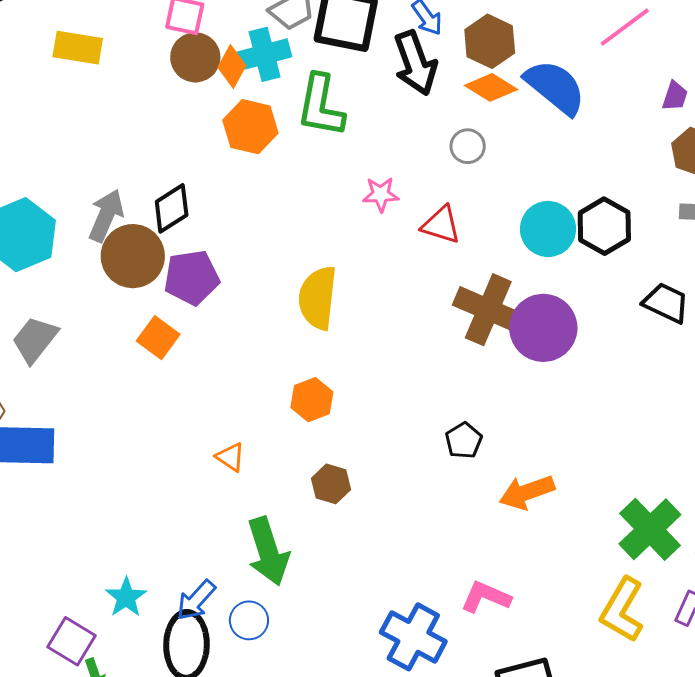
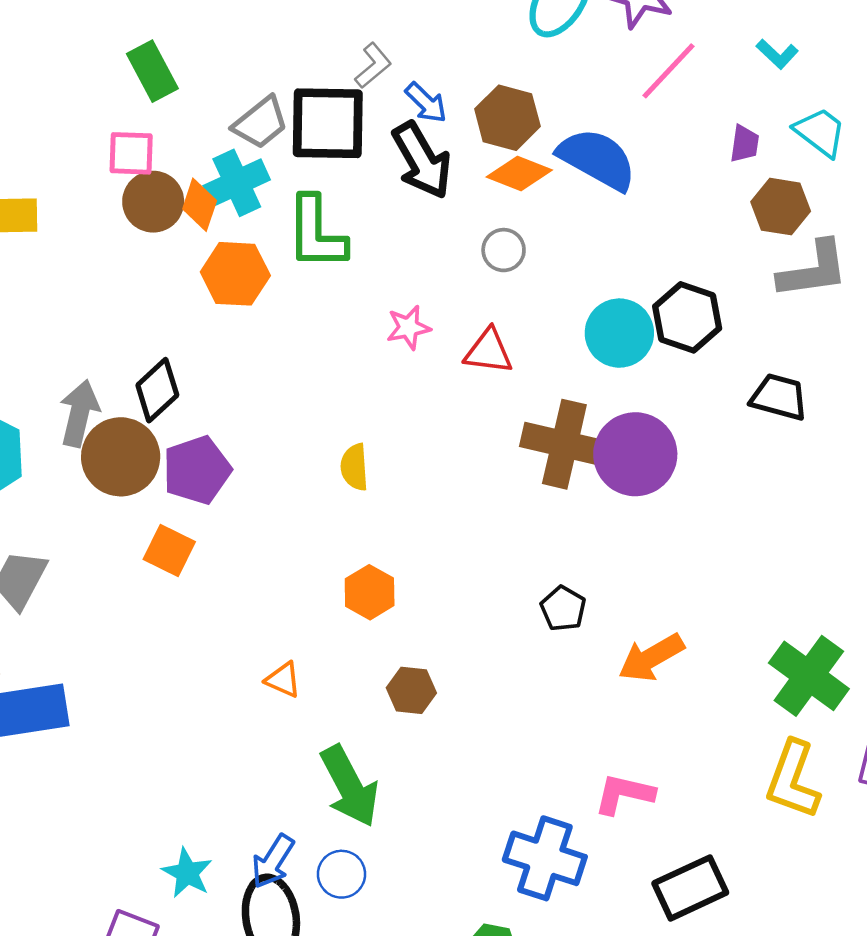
yellow semicircle: (318, 298) -> (354, 467), size x0.6

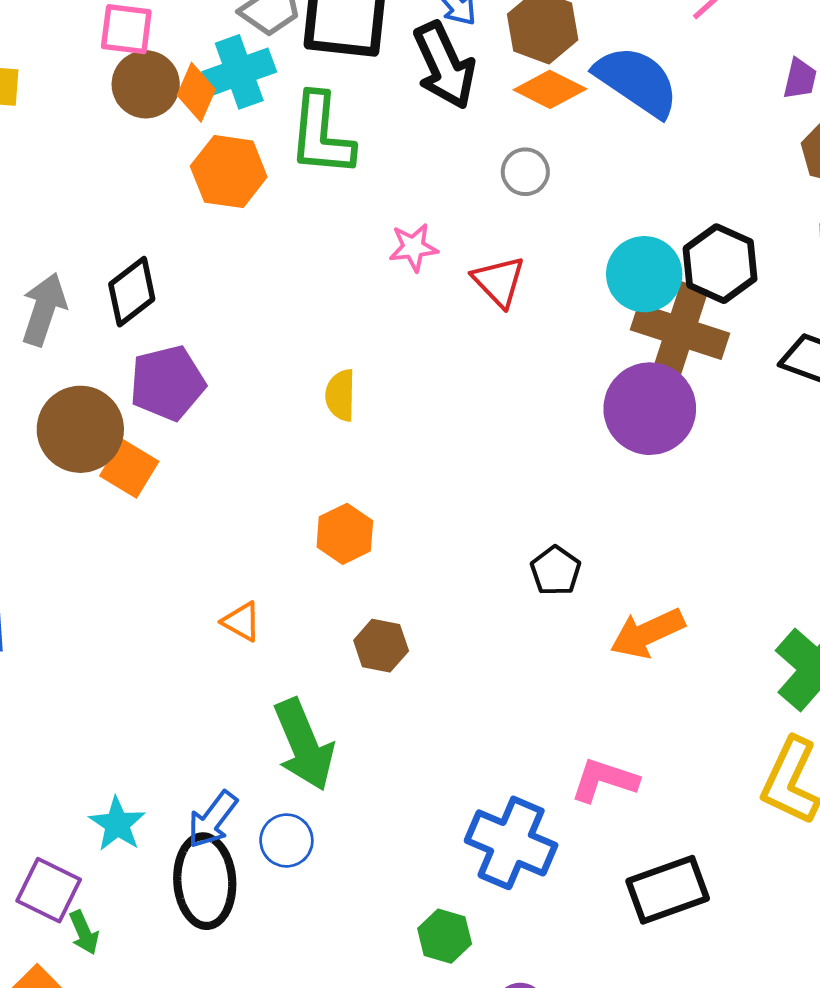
red triangle: (488, 351) -> (499, 281), turned 34
brown cross: (564, 444) -> (680, 332), moved
brown circle: (121, 457) -> (80, 429), moved

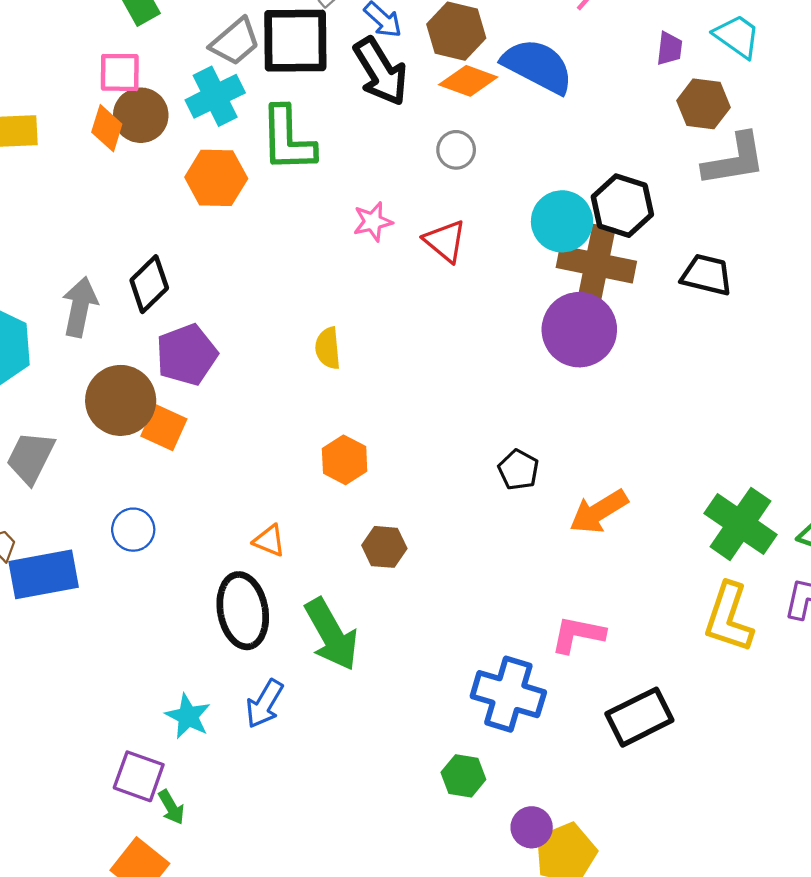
orange diamond: (196, 92) -> (107, 128), moved
blue circle: (286, 840) -> (133, 530), moved
black ellipse: (205, 881) -> (243, 611), moved

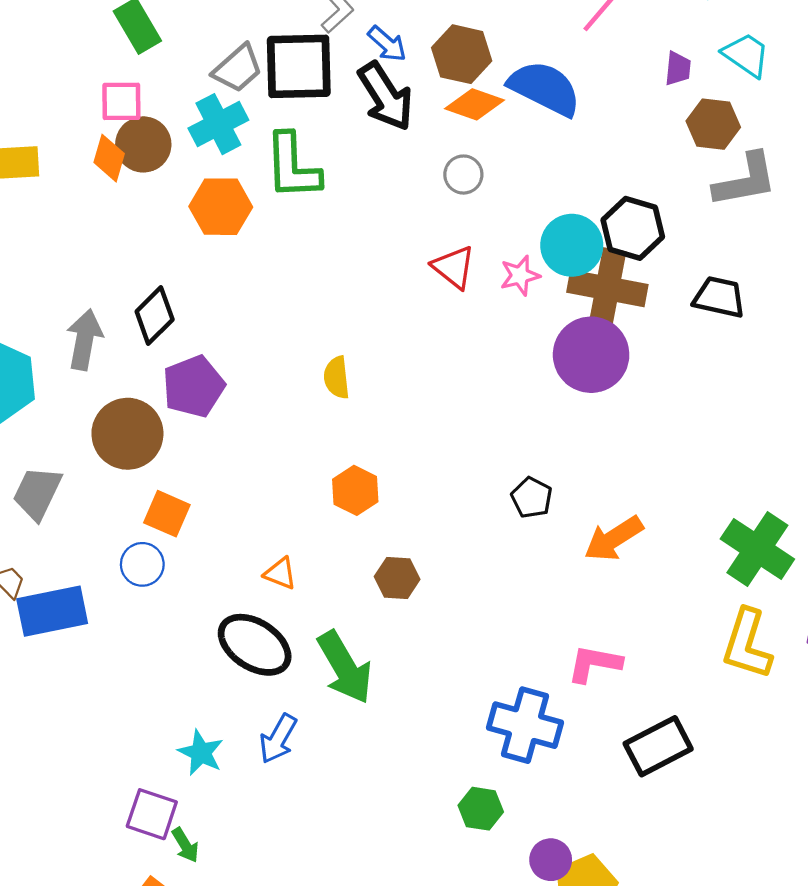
pink star: (373, 222) -> (520, 275), moved
orange square: (164, 428) -> (167, 514), moved
black ellipse: (243, 611) -> (255, 645), turned -46

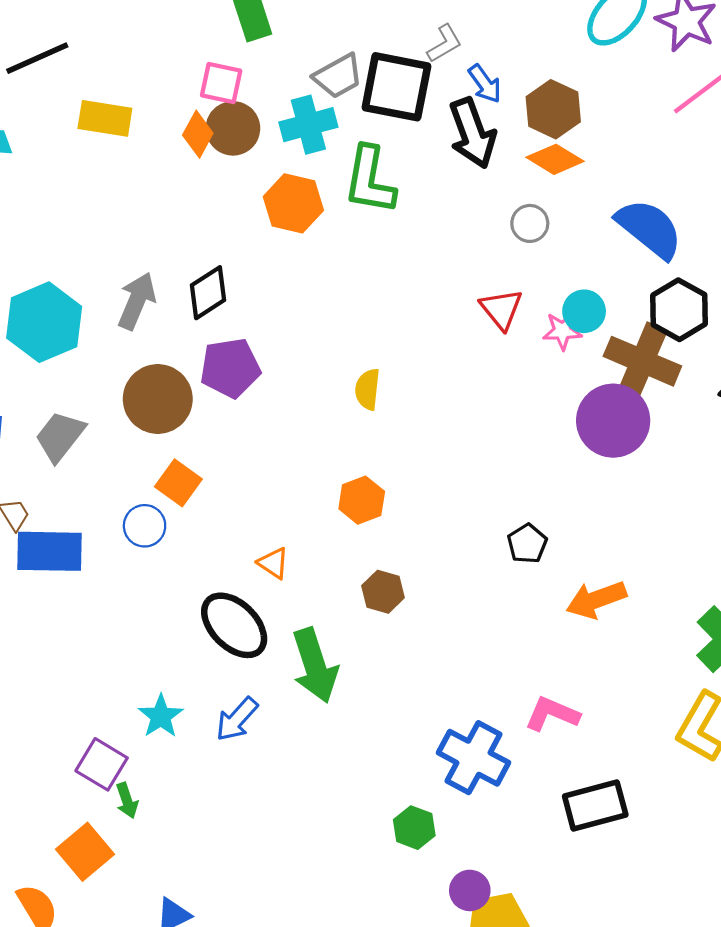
blue semicircle: (545, 88) -> (649, 229), moved
cyan circle: (572, 245) -> (584, 311), moved, size x0.7

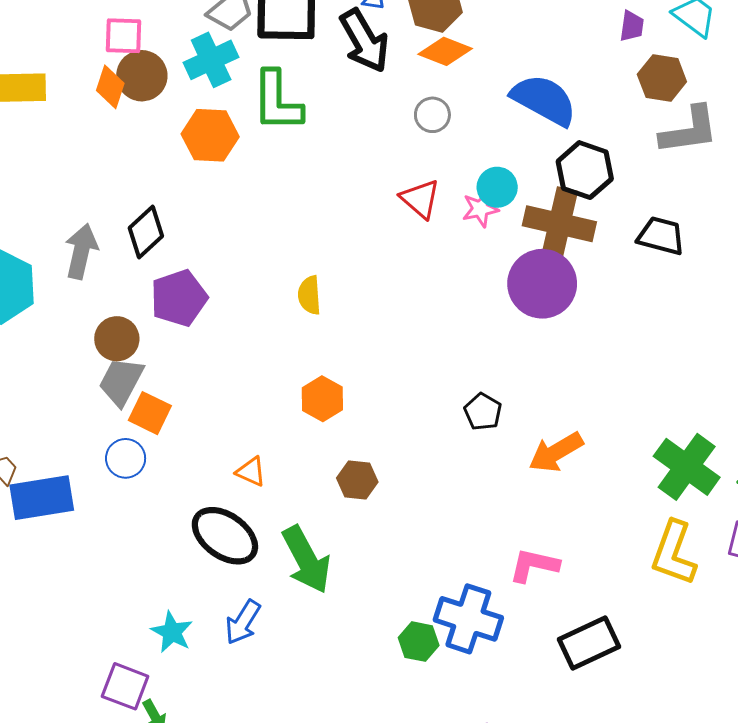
brown circle: (158, 399) -> (117, 339), size x0.7
gray trapezoid: (60, 436) -> (121, 382), moved
green hexagon: (414, 828) -> (419, 642), moved

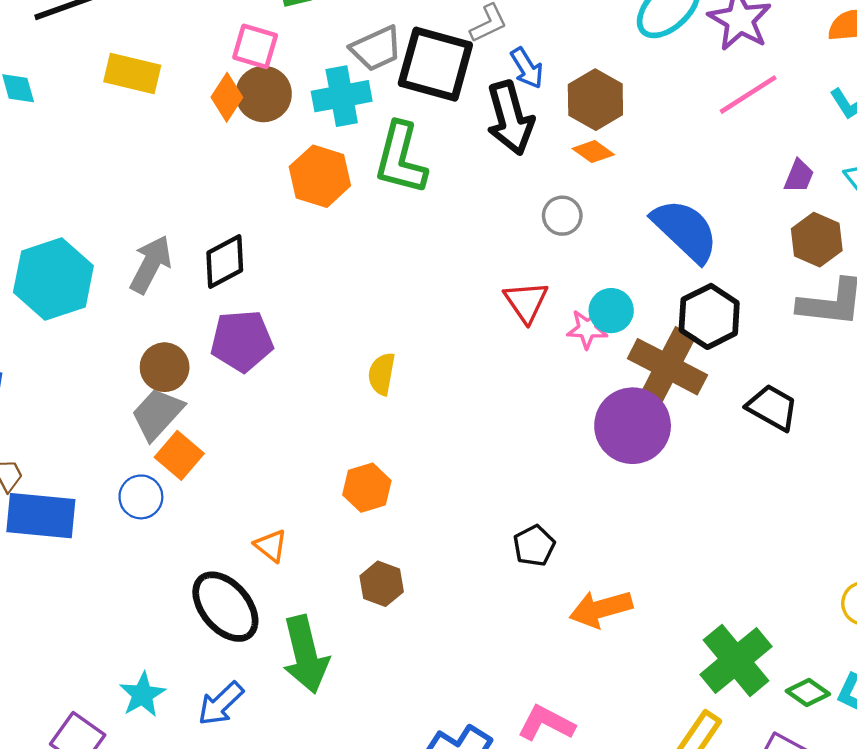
orange diamond: (445, 51) -> (593, 152), size x0.7

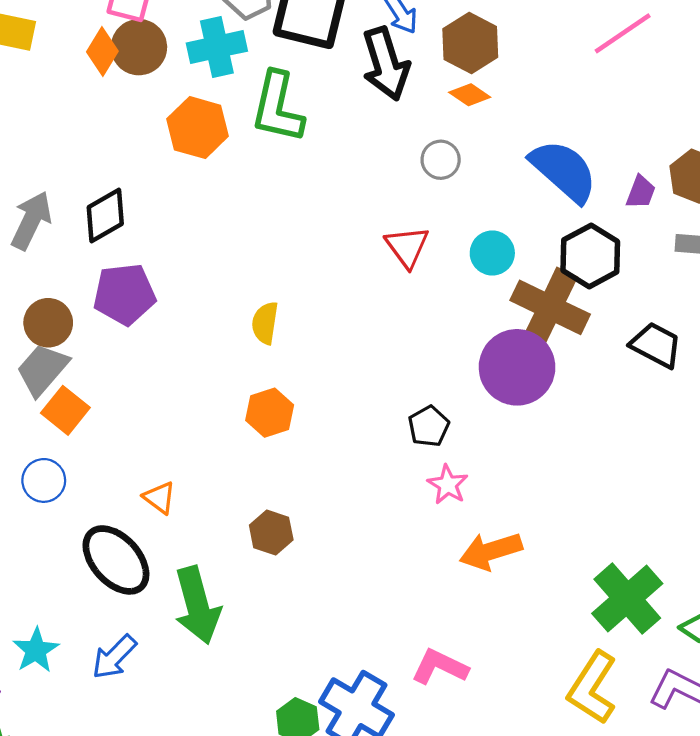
purple trapezoid: (799, 176) -> (641, 192), moved
pink star: (587, 329) -> (448, 485), moved, turned 30
orange hexagon: (367, 488) -> (270, 413), moved
blue circle: (141, 497) -> (44, 480), moved
black pentagon: (534, 546) -> (429, 426), moved

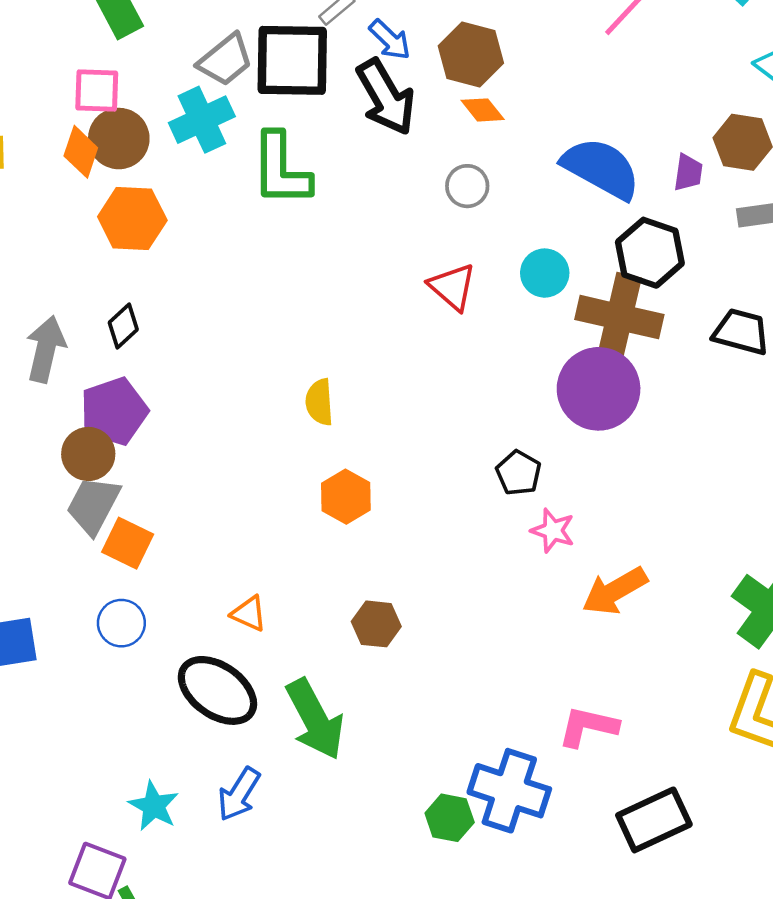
orange diamond: (470, 95) -> (483, 110), turned 30
orange hexagon: (198, 128) -> (132, 219), moved
black diamond: (105, 215) -> (123, 326), size x0.7
purple pentagon: (124, 294) -> (114, 411), moved

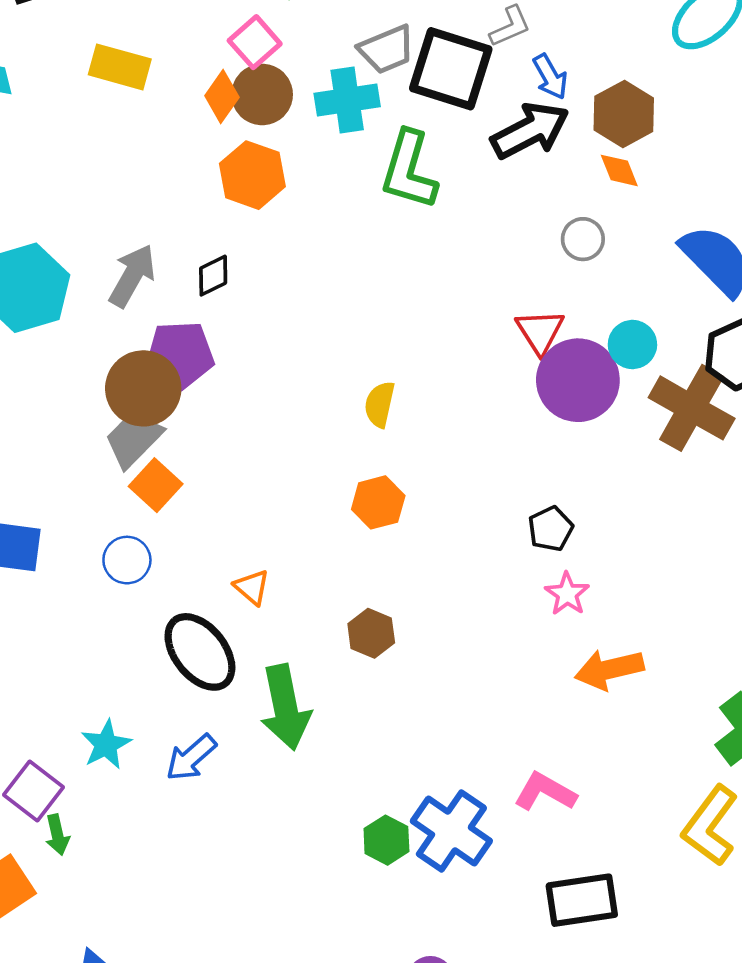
pink square: (97, 91) -> (255, 42), turned 30
black arrow: (386, 97) -> (530, 131), turned -104
purple circle: (599, 389) -> (578, 380), moved
brown circle: (88, 454) -> (143, 388), size x1.4

